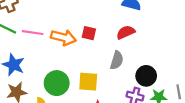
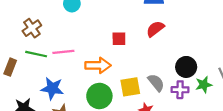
orange arrow: (63, 37) -> (98, 65), moved
gray semicircle: (117, 60) -> (156, 83), moved, turned -42

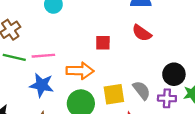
red semicircle: (155, 29) -> (142, 33), turned -108
blue star: (52, 88) -> (42, 85), moved

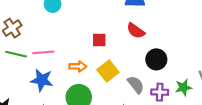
orange arrow: (80, 71) -> (78, 66), size x0.7
black circle: (174, 74) -> (156, 59), moved
yellow square: (114, 94) -> (108, 71), moved, turned -30

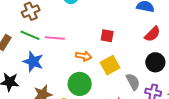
red semicircle: (136, 31) -> (152, 34), moved, turned -90
blue star: (42, 80) -> (33, 62), moved

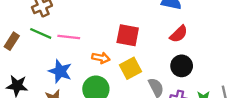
red square: (107, 36) -> (128, 35), size x1.5
blue star: (33, 62) -> (60, 71), moved

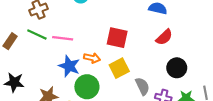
black circle: (182, 66) -> (177, 68), moved
blue star: (60, 71) -> (69, 66), moved

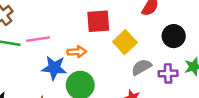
yellow square: (119, 68) -> (125, 42), moved
gray semicircle: (142, 86) -> (141, 67), turned -78

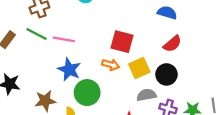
black circle: (174, 36) -> (166, 74), moved
orange arrow: (77, 52) -> (111, 65), moved

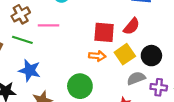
pink line: (64, 39) -> (49, 25), moved
red semicircle: (172, 44) -> (132, 26), moved
blue star: (69, 70) -> (30, 70), moved

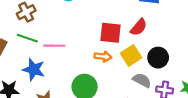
pink line: (49, 25) -> (54, 46), moved
gray semicircle: (136, 78) -> (142, 80), turned 48

